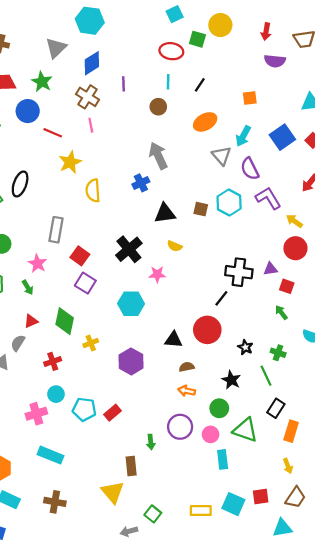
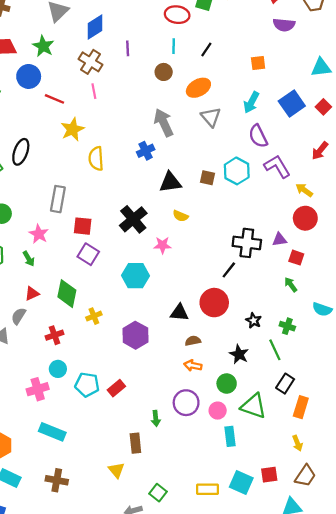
orange ellipse: (205, 122) -> (198, 88), moved
gray triangle: (221, 156) -> (211, 117), moved
red square: (80, 256) -> (83, 226), turned -30
yellow triangle: (113, 492) -> (116, 470), size x0.7

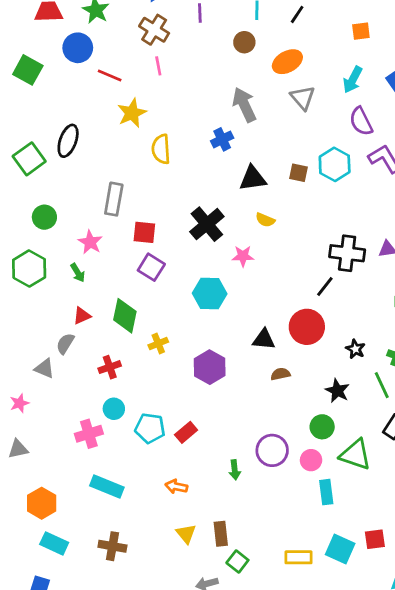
orange arrow: (193, 366) -> (176, 487), moved
brown rectangle: (135, 443) -> (221, 534), moved

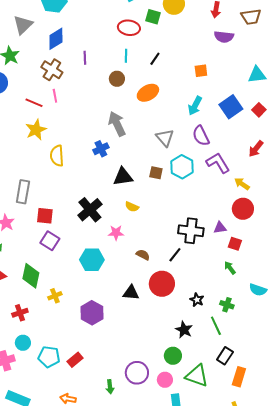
red line: (110, 76) -> (34, 103), moved
gray triangle: (303, 98) -> (165, 138), moved
brown semicircle: (280, 374) -> (143, 255), moved, turned 40

